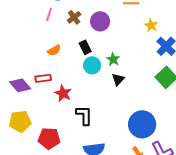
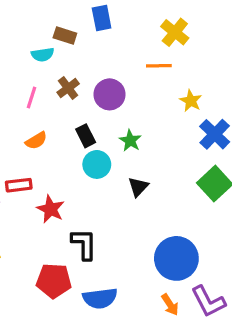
pink line: (49, 14) -> (31, 98), moved
green star: (113, 59) -> (130, 141), moved
red pentagon: (49, 138) -> (54, 281), moved

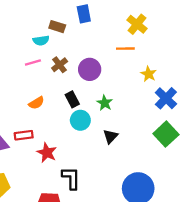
pink line: (31, 98) -> (33, 62), moved, turned 56

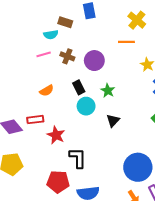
brown cross: (60, 65) -> (67, 56), turned -32

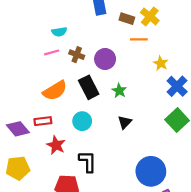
brown rectangle: (65, 22) -> (127, 19), moved
black rectangle: (79, 87) -> (89, 87), size x1.5
orange semicircle: (47, 91) -> (55, 91), size x1.6
cyan circle: (86, 106) -> (82, 121), moved
red star: (56, 135) -> (56, 145), moved

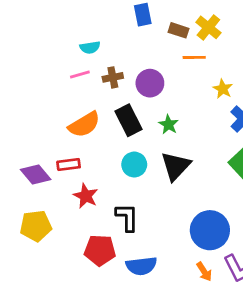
brown cross: (77, 55) -> (113, 77), turned -32
cyan circle: (82, 121) -> (134, 165), moved
black triangle: (125, 122) -> (176, 166), size x1.6

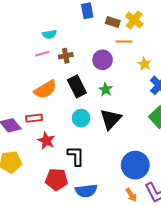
purple circle: (150, 83) -> (103, 60), moved

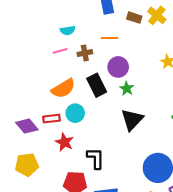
orange line: (124, 41) -> (110, 38), moved
purple circle: (103, 60) -> (118, 67), moved
cyan circle: (81, 118) -> (75, 113), moved

